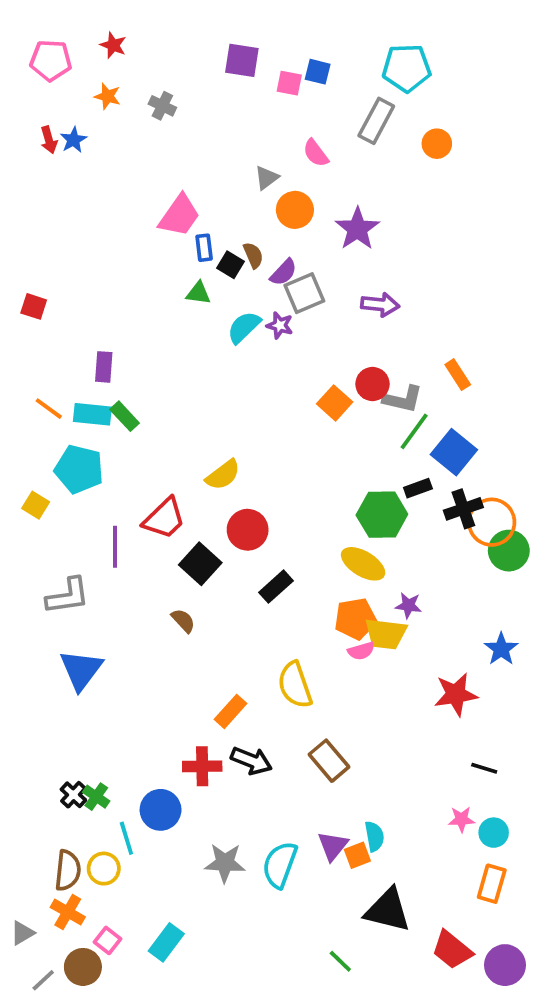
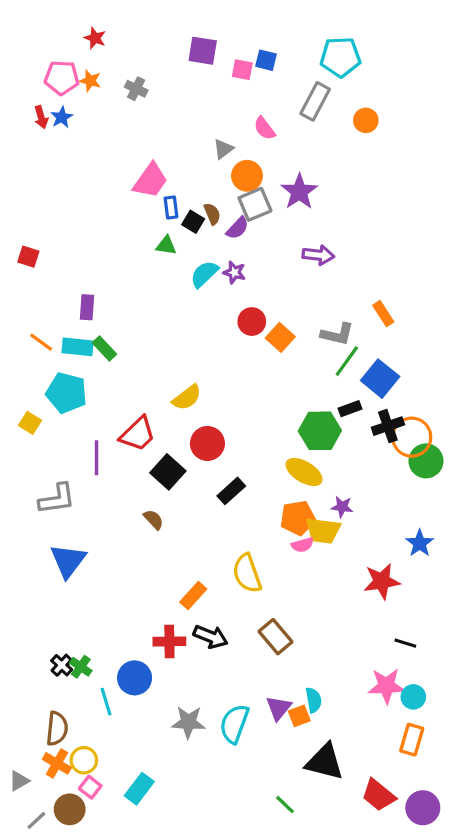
pink pentagon: (51, 60) -> (62, 78), moved
gray square: (304, 293) -> (255, 204), moved
red circle: (372, 384) -> (252, 322), moved
pink star: (461, 819) -> (386, 686), size x1.6
yellow circle: (104, 869) -> (84, 760), moved

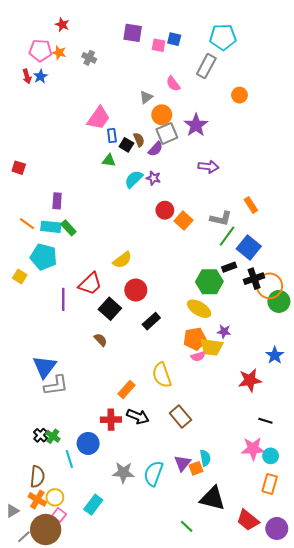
orange circle: (366, 120) -> (239, 95), moved
gray L-shape: (57, 499) -> (56, 385), moved
cyan rectangle: (139, 789) -> (93, 505), moved
brown circle: (70, 809) -> (46, 530), size x1.5

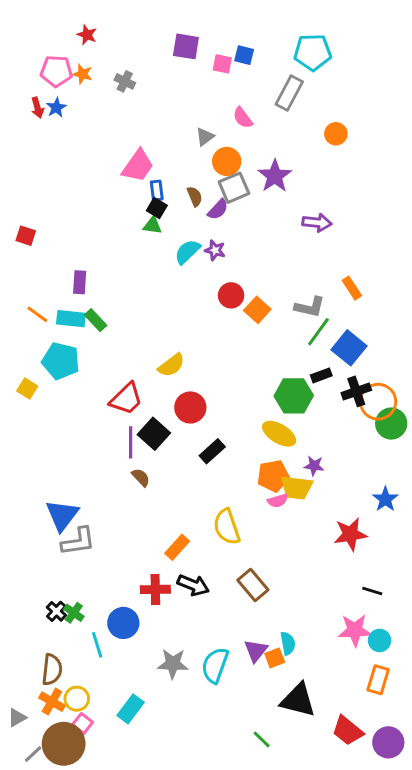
black square: (126, 145) -> (157, 208), moved
purple arrow: (208, 167) -> (317, 223), moved
purple line: (63, 299) -> (131, 442), moved

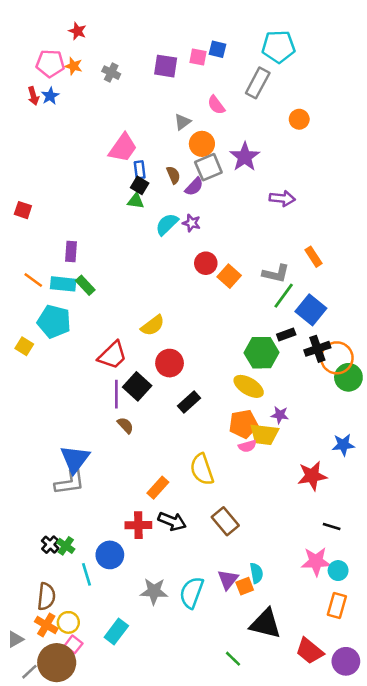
purple square: (186, 46) -> (166, 66), moved
blue star: (385, 499) -> (343, 445), turned 30
blue triangle: (62, 515) -> (75, 459), moved

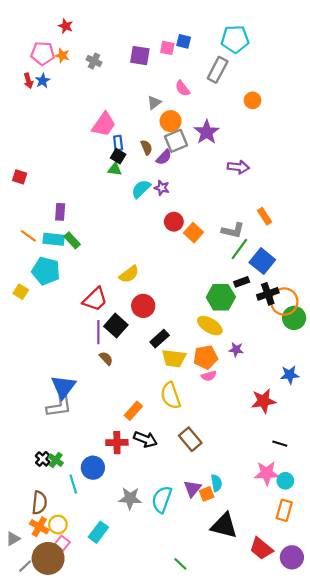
yellow trapezoid: (264, 434) -> (174, 358), moved
green line: (233, 659) -> (180, 564), moved

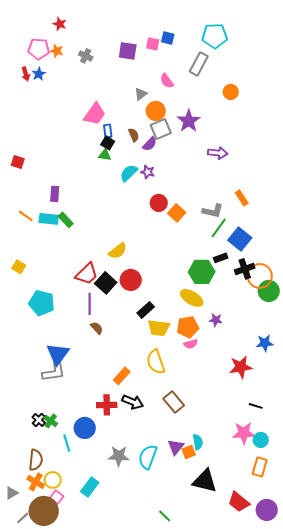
cyan pentagon: (46, 271) -> (42, 303), moved
black square: (116, 326) -> (106, 283), moved

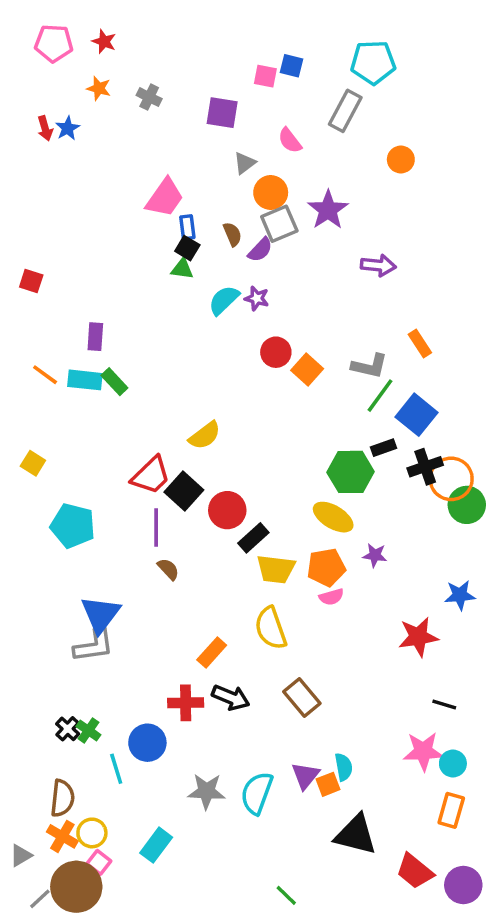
pink pentagon: (39, 49) -> (54, 43), moved
purple square: (128, 51) -> (222, 113), moved
red circle: (131, 280) -> (227, 510), moved

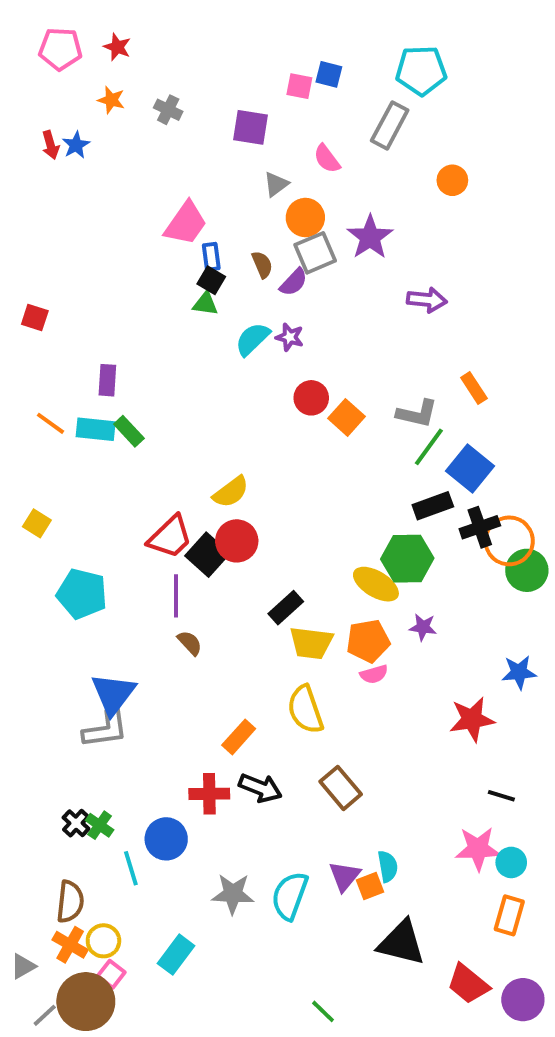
black rectangle: (383, 448) -> (433, 506), size x1.4
green hexagon: (351, 472) -> (407, 559), moved
red circle: (227, 510) -> (237, 541), moved

